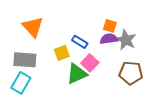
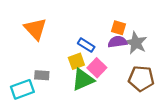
yellow square: (62, 53) -> (76, 61), moved
gray rectangle: (25, 60) -> (42, 75), moved, size x0.6
cyan rectangle: (21, 83) -> (22, 89), turned 40

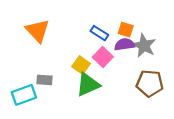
blue rectangle: (86, 45) -> (99, 33), moved
yellow square: (76, 61) -> (81, 65), turned -35
pink square: (97, 68) -> (103, 57), moved

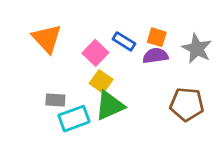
gray star: (144, 46) -> (197, 49), moved
pink square: (103, 57) -> (95, 53), moved
cyan rectangle: (24, 95) -> (74, 119), moved

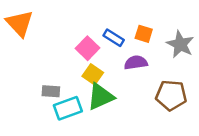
orange triangle: (47, 39) -> (20, 23), moved
purple semicircle: (155, 56) -> (136, 63), moved

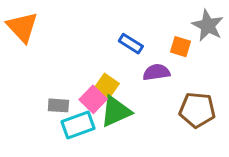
orange square: (144, 34) -> (181, 47), moved
gray star: (180, 44) -> (208, 25), moved
pink square: (88, 48) -> (93, 99), moved

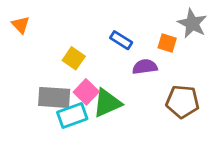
orange triangle: (22, 27) -> (21, 25), size x0.6
yellow square: (107, 86) -> (74, 58), moved
gray rectangle: (58, 105) -> (54, 97), size x1.6

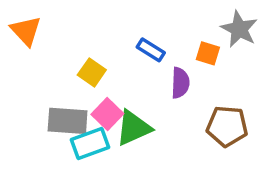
orange triangle: (21, 25) -> (26, 31), size x1.4
purple semicircle: (145, 67) -> (180, 83), turned 100

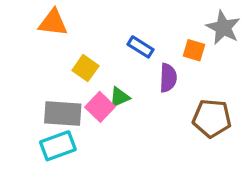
orange triangle: (26, 31) -> (53, 23), moved, turned -40
green triangle: (133, 128) -> (119, 97), moved, size x0.6
cyan rectangle: (90, 143) -> (58, 146), moved

